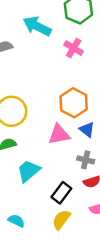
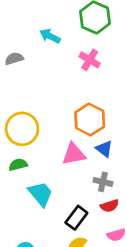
cyan arrow: (37, 26) -> (50, 36), size x0.7
cyan trapezoid: (29, 171) -> (41, 194), turned 90

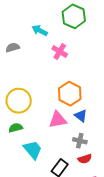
pink cross: (90, 60) -> (60, 52), moved

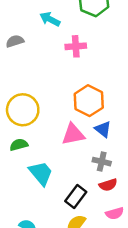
pink cross: (60, 52) -> (76, 46), turned -35

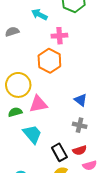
orange hexagon: (89, 101) -> (49, 61), moved
pink triangle: (73, 134) -> (38, 104), moved
red semicircle: (108, 185) -> (80, 150), moved
black rectangle: (76, 196) -> (59, 152), turned -66

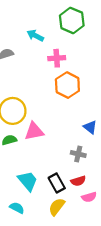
orange hexagon: (49, 61) -> (67, 85), moved
blue triangle: (81, 100) -> (90, 127), moved
cyan trapezoid: (32, 134) -> (28, 181), moved

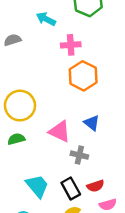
blue triangle: (90, 127) -> (92, 123), moved
pink triangle: (34, 131) -> (60, 132), moved, turned 36
gray cross: (78, 154) -> (79, 155), moved

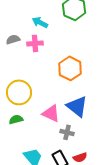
pink cross: (71, 45) -> (35, 43), moved
blue triangle: (92, 123) -> (77, 106), size x1.6

